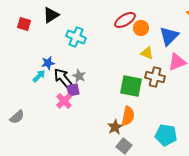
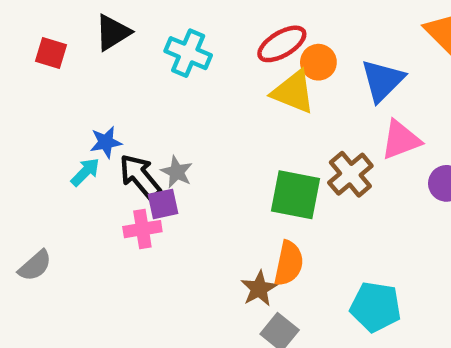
cyan cross: (76, 37) -> (188, 53), moved
yellow triangle: (147, 53) -> (293, 92), moved, size x1.5
brown cross: (155, 77) -> (350, 174), turned 36
pink cross: (64, 101) -> (142, 229), turned 35

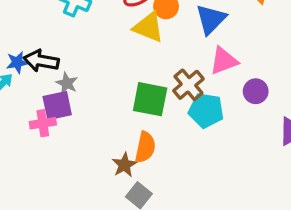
black arrow: (140, 177) -> (41, 61), moved, turned -40
purple square: (163, 204) -> (57, 106), size x1.4
cyan pentagon: (376, 307) -> (206, 110), moved

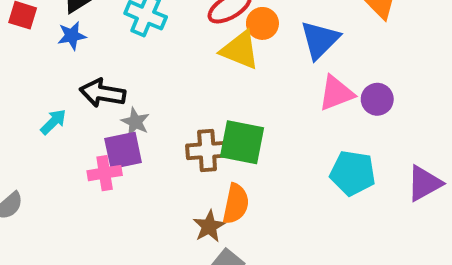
blue star: (17, 62) -> (72, 36), moved
brown cross: (188, 85) -> (207, 150), moved, turned 36
purple circle: (256, 91) -> (377, 99), moved
cyan pentagon: (206, 110) -> (353, 173), moved

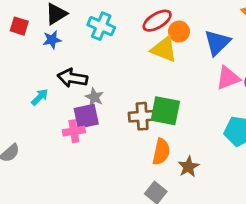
brown star: (209, 226) -> (189, 167), moved

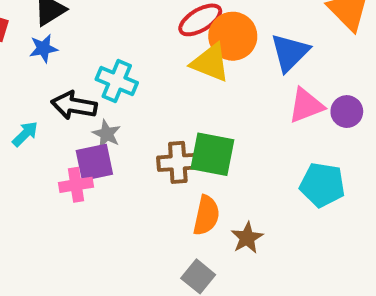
cyan cross: (101, 26) -> (117, 81), moved
orange circle: (179, 32) -> (233, 36), size x1.5

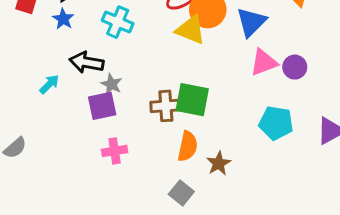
blue star: (43, 48) -> (63, 19), turned -30
cyan cross: (117, 81) -> (118, 22), moved
pink cross: (76, 185) -> (115, 151), moved

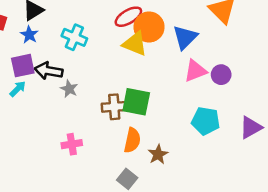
purple square: (102, 106) -> (23, 66), moved

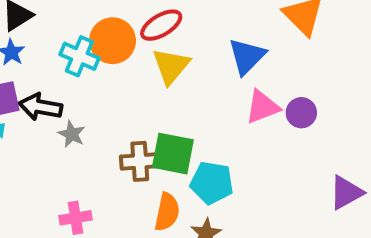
orange circle: (149, 27) -> (113, 41), moved
yellow triangle: (135, 44) -> (171, 66), turned 48
cyan pentagon: (206, 121) -> (212, 183), moved

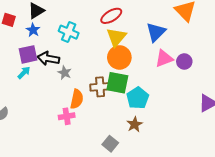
orange circle: (113, 41) -> (119, 57), moved
cyan pentagon: (212, 183) -> (138, 98), turned 30
orange semicircle: (167, 212) -> (77, 99), moved

